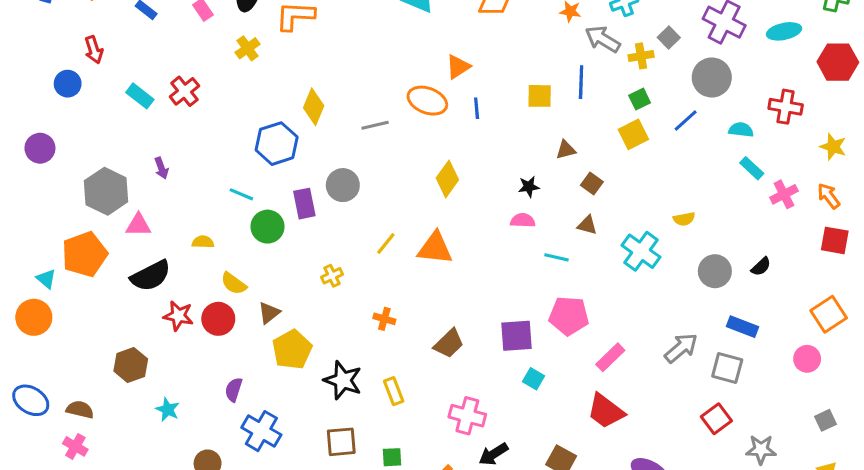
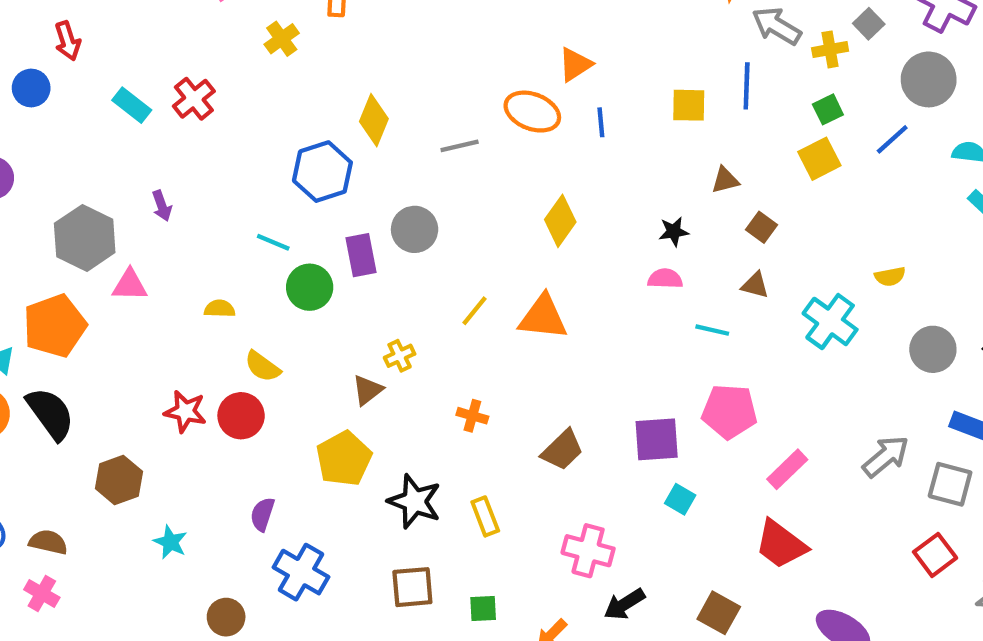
black semicircle: (151, 276) -> (50, 414), moved, turned -99
brown triangle: (269, 313) -> (367, 390), moved

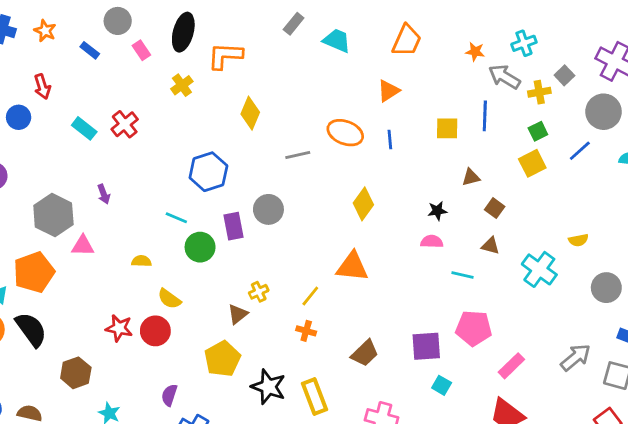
orange triangle: (575, 64) -> (389, 91), moved
yellow diamond: (374, 120) -> (250, 113), moved
yellow line: (475, 311) -> (310, 296), moved
yellow rectangle: (485, 516) -> (315, 396), size x1.4

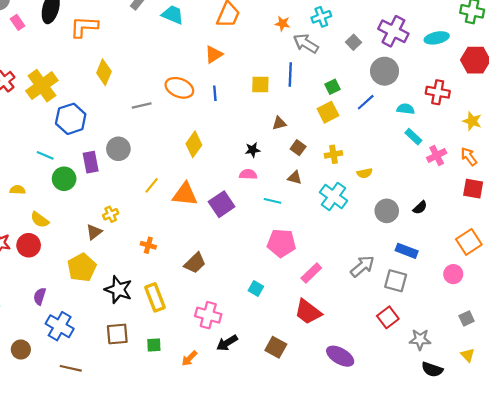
yellow cross: (182, 85) -> (42, 86), moved, size x1.8
yellow cross: (539, 92) -> (334, 154), moved
yellow line: (310, 296) -> (152, 185), moved
purple square: (426, 346) -> (222, 204), moved, turned -30

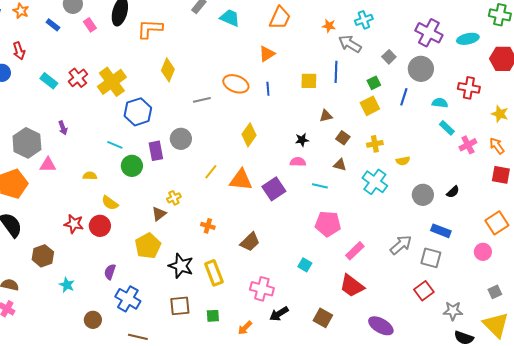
gray square: (353, 42) -> (389, 57), moved
blue line: (366, 102) -> (404, 97), turned -30
yellow triangle: (468, 355) -> (496, 325), size x2.0

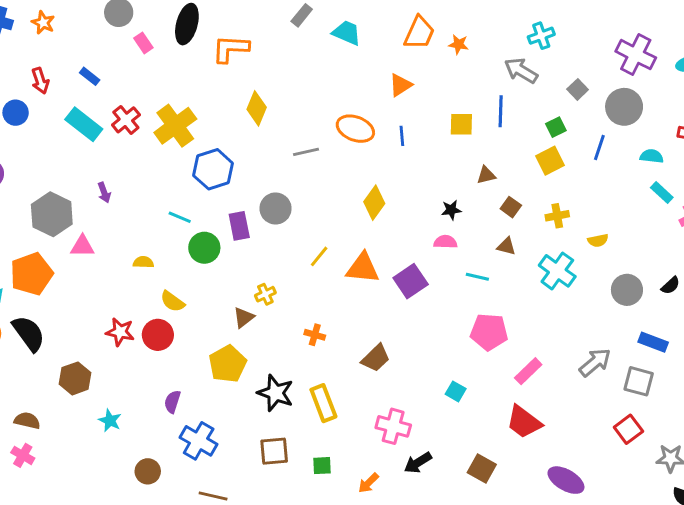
blue rectangle: (53, 25) -> (90, 76), moved
orange star: (329, 26) -> (459, 44), moved
cyan rectangle: (49, 81) -> (84, 124), size x1.4

